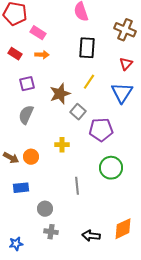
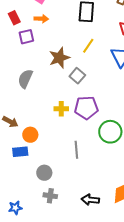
red rectangle: (15, 54) -> (14, 18), turned 32
purple square: (27, 84) -> (26, 37), moved
purple pentagon: (101, 130) -> (86, 108), moved
orange circle: (31, 157) -> (30, 135), moved

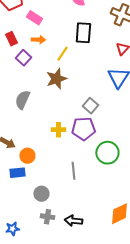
purple square: (26, 37) -> (23, 58), turned -35
yellow line: (88, 46) -> (62, 54), moved
gray square: (77, 76) -> (90, 106), moved
black arrow: (90, 200) -> (73, 221), moved

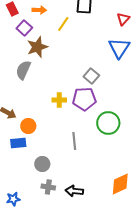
brown star: (56, 79) -> (37, 47), moved

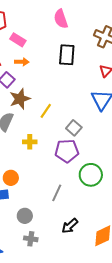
yellow line: (63, 24) -> (46, 111), moved
yellow cross: (59, 100) -> (30, 142), moved
gray line: (74, 141) -> (57, 193), turned 30
black arrow: (74, 191) -> (70, 226), moved, turned -48

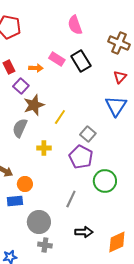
pink rectangle: (18, 40) -> (57, 59), moved
black rectangle: (67, 55) -> (81, 61), turned -35
purple pentagon: (67, 151) -> (81, 157), turned 30
gray circle: (25, 216) -> (39, 222), size x1.5
black arrow: (70, 226) -> (84, 232), turned -138

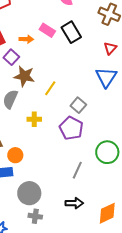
brown star: (34, 105) -> (24, 76), turned 30
green circle: (105, 181) -> (107, 152), moved
gray line: (71, 199) -> (77, 170), moved

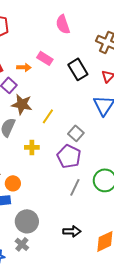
black rectangle: (71, 32) -> (78, 69), moved
gray line: (77, 170) -> (75, 187), moved
gray cross: (35, 216) -> (22, 244), moved, turned 32

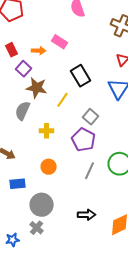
black rectangle: (78, 69) -> (81, 76), moved
orange circle: (13, 183) -> (49, 167), moved

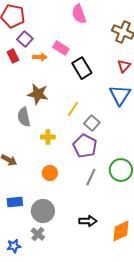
purple square: (24, 69) -> (25, 39), moved
black rectangle: (81, 76) -> (82, 68), moved
yellow line: (63, 100) -> (73, 109), moved
gray semicircle: (23, 111) -> (24, 117), turned -36
blue rectangle: (18, 184) -> (15, 202), moved

